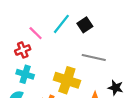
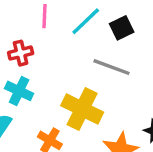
pink line: (36, 33) -> (45, 16), moved, turned 40
gray line: (94, 58) -> (111, 67), moved

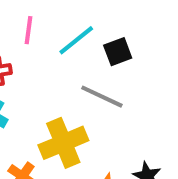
yellow cross: (82, 109) -> (63, 143), turned 36

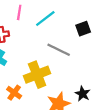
black square: (118, 52) -> (83, 29), moved

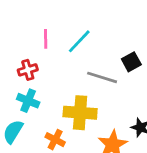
black square: (83, 29) -> (131, 62), moved
yellow cross: (37, 75) -> (80, 113), turned 35

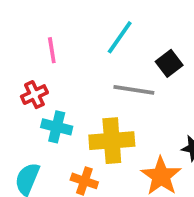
cyan line: (79, 41) -> (120, 37), moved
cyan cross: (28, 101) -> (57, 127), moved

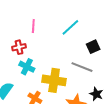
gray line: (134, 90) -> (82, 67), moved

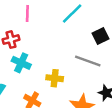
yellow cross: (54, 80) -> (55, 78), size x0.6

